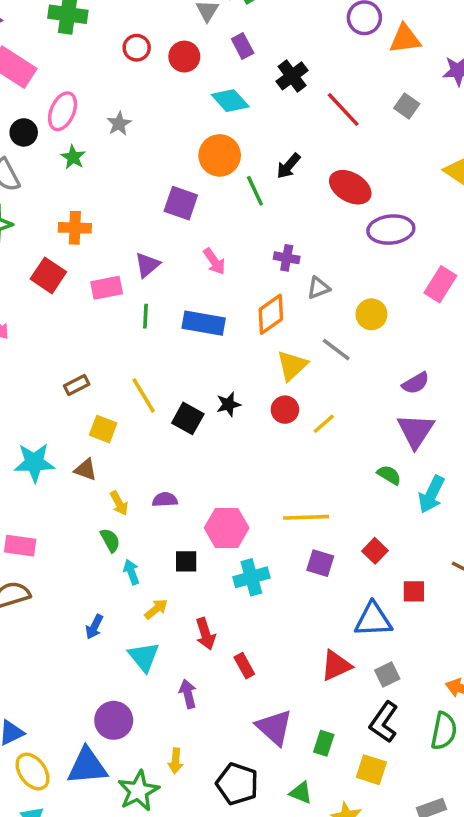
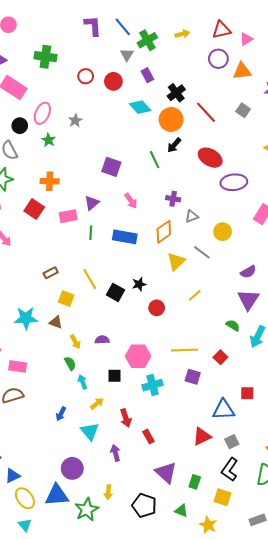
orange circle: (220, 155) -> (171, 119), moved
red circle: (285, 410) -> (157, 308), moved
red square: (375, 551) -> (220, 357), moved

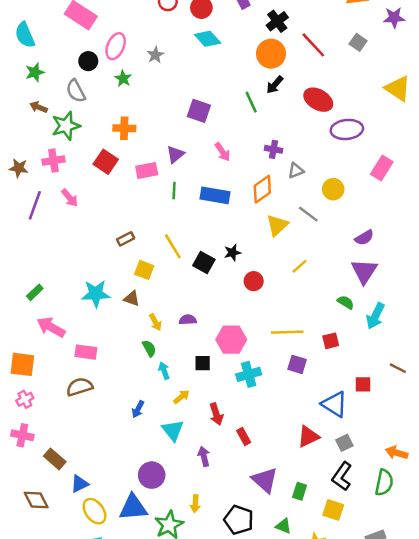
cyan diamond: (140, 107) -> (208, 39), moved
red square: (220, 357) -> (331, 341), turned 32
blue triangle: (224, 410) -> (334, 404), turned 35

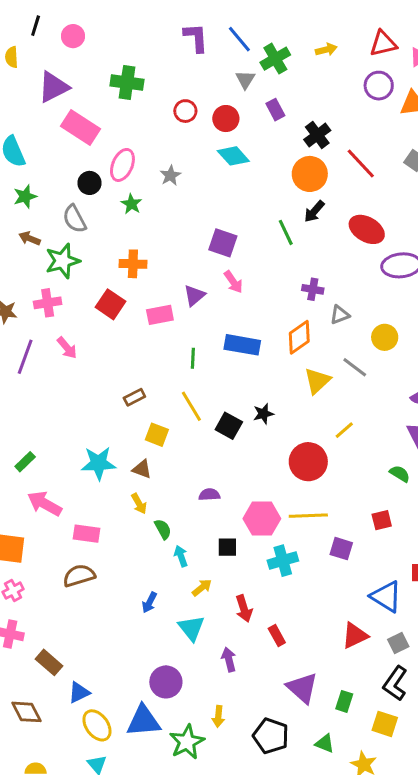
pink arrow: (223, 152) -> (233, 282), moved
green line: (174, 190) -> (193, 358), moved
red circle: (254, 281) -> (308, 462), moved, size x1.6
yellow arrow: (155, 322) -> (139, 504), moved
yellow line: (287, 332) -> (308, 516), moved

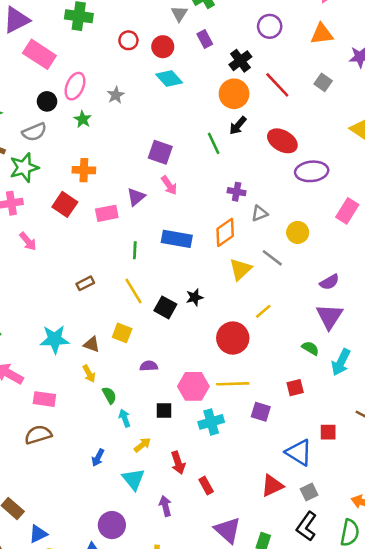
purple circle: (379, 86) -> (270, 26), moved
gray semicircle: (75, 219) -> (34, 132), turned -85
yellow square: (157, 435) -> (122, 333), moved

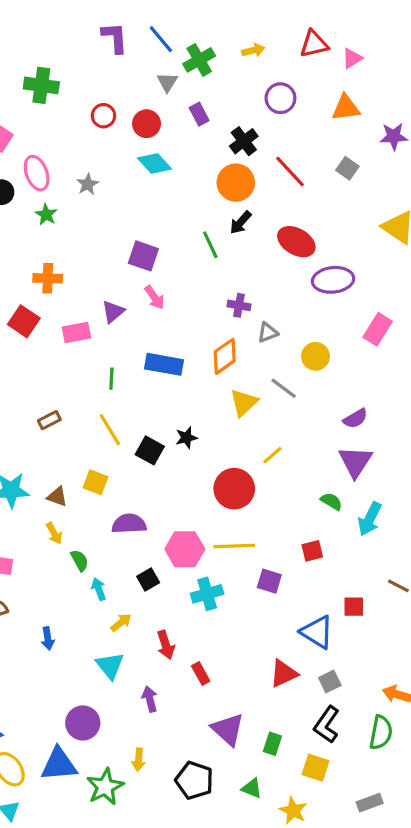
pink ellipse: (75, 86) -> (37, 173), turned -44
purple semicircle: (149, 366) -> (129, 524), size x1.5
black square: (164, 411) -> (148, 580), turned -30
blue arrow: (98, 458) -> (48, 638), moved, turned -36

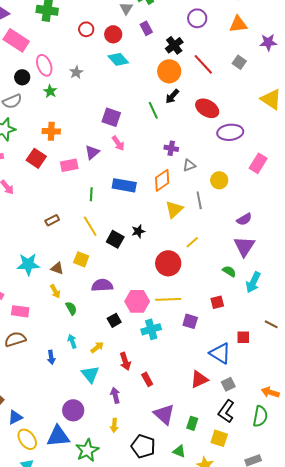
gray line: (284, 388) -> (199, 200), turned 42
cyan arrow: (99, 589) -> (72, 341), moved
yellow arrow: (139, 760) -> (114, 425), moved

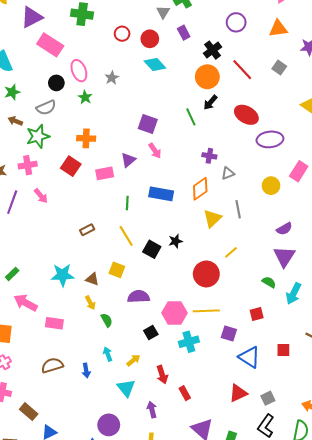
yellow circle: (219, 180) -> (271, 186), moved
brown semicircle: (15, 339) -> (52, 365), moved
blue triangle: (220, 353) -> (249, 357), moved

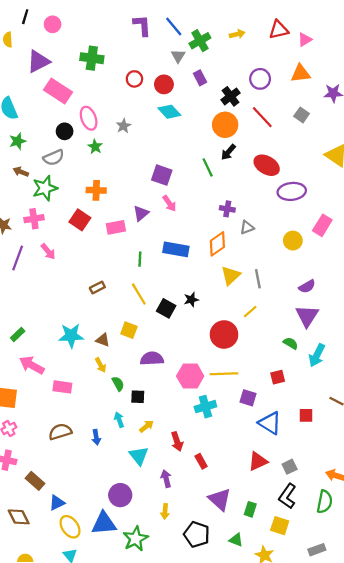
purple circle: (236, 22) -> (260, 79), moved
gray line: (238, 209) -> (258, 279), moved
black square: (151, 332) -> (138, 397), moved, turned 32

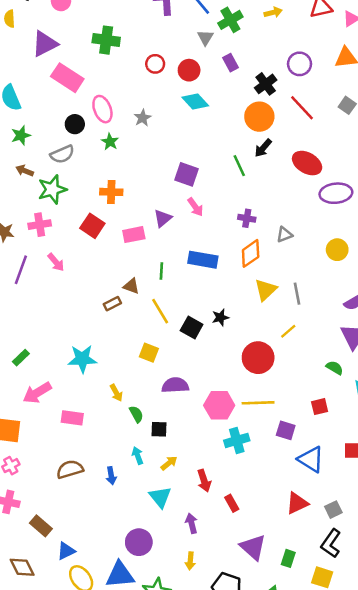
purple cross: (227, 209) -> (247, 218), moved
brown triangle: (103, 340) -> (131, 286), moved
pink arrow: (32, 365) -> (37, 393), turned -60

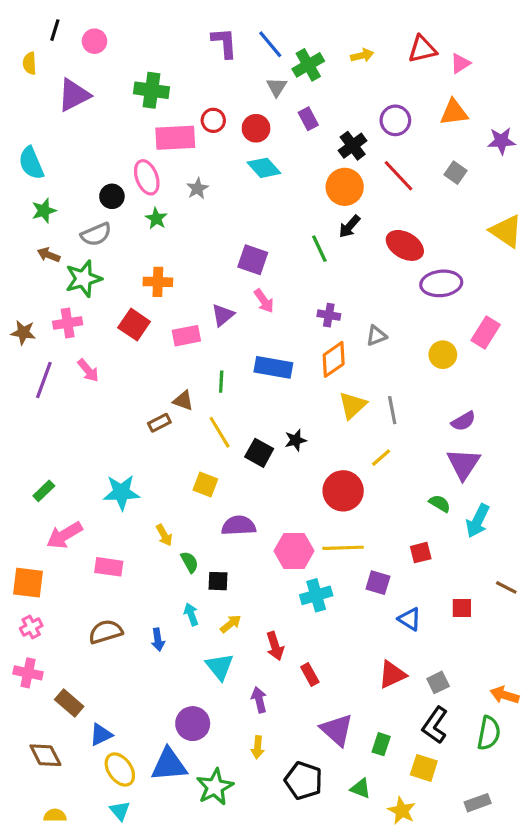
pink rectangle: (67, 78) -> (175, 138), moved, turned -36
blue triangle: (311, 459) -> (410, 619), size x0.7

